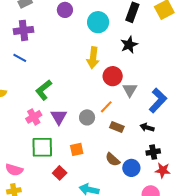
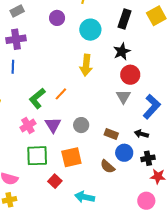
blue line: (20, 58) -> (13, 67), turned 64
red circle: (113, 76) -> (130, 75), moved
orange line: (106, 107) -> (61, 94), moved
orange square: (77, 149) -> (71, 157), size x1.5
blue circle: (131, 168) -> (124, 153), moved

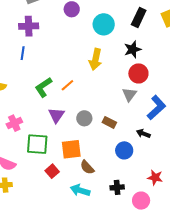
pink cross: (28, 125) -> (14, 123), moved
brown rectangle: (111, 134) -> (109, 122), moved
black cross: (148, 158) -> (117, 187), moved
brown semicircle: (108, 167) -> (87, 167), moved

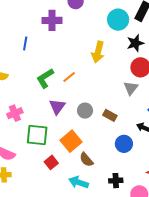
cyan circle: (104, 24) -> (118, 20), moved
purple cross: (29, 26) -> (52, 20), moved
orange square: (71, 149) -> (71, 141), turned -35

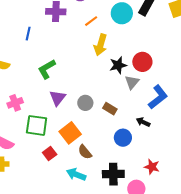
black star: (135, 43) -> (118, 65), moved
orange line: (69, 77) -> (91, 21), moved
black cross: (116, 181) -> (113, 174), size x1.5

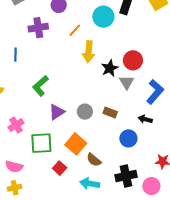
purple triangle: (58, 98) -> (57, 112), turned 30

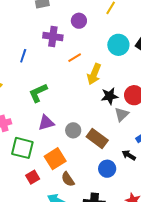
orange line: (75, 30) -> (75, 58), moved
brown rectangle: (110, 112) -> (97, 139), size x1.5

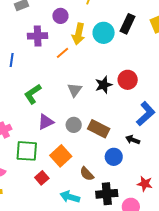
yellow arrow: (94, 74) -> (79, 34), moved
gray triangle: (122, 114) -> (75, 90), moved
brown semicircle: (68, 179) -> (87, 174), moved

